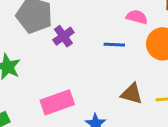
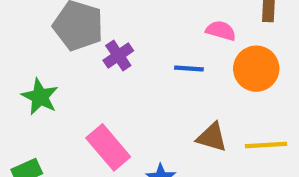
pink rectangle: (57, 102) -> (108, 147), turned 68

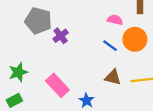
blue line: (189, 68) -> (110, 46), moved, turned 35
green star: (40, 97) -> (18, 72), moved, turned 30

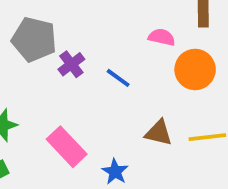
blue line: (110, 46) -> (118, 78), moved

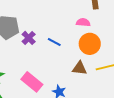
pink semicircle: (162, 37) -> (83, 22), moved
orange circle: (195, 69) -> (90, 44), moved

